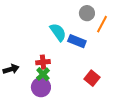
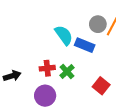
gray circle: (87, 13) -> (98, 24), moved
green cross: (43, 74) -> (67, 71), moved

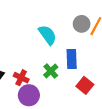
blue rectangle: (85, 45) -> (72, 59), moved, turned 66
red cross: (47, 68) -> (21, 78), moved, turned 32

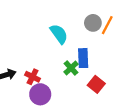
green cross: (51, 71) -> (71, 68), moved

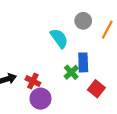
gray circle: (93, 23) -> (83, 21), moved

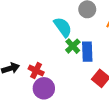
green cross: (71, 72) -> (73, 46), moved

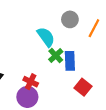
red cross: (36, 71) -> (31, 82), moved

